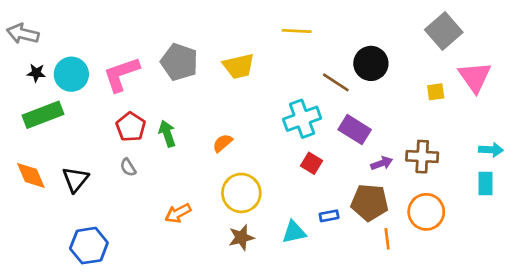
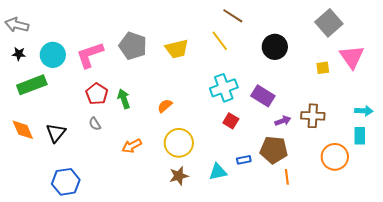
yellow line: (297, 31) -> (220, 41), moved, turned 50
black star: (36, 73) -> (19, 54), moved
brown line: (336, 82) -> (233, 16), moved
orange circle: (426, 212) -> (335, 157), moved
orange arrow: (178, 213) -> (132, 146), moved

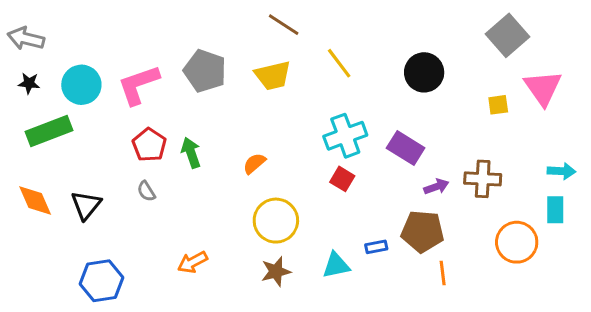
brown line: (233, 16) -> (284, 25), moved
red square: (231, 121) -> (342, 179), moved
orange arrow: (132, 146) -> (193, 262), moved

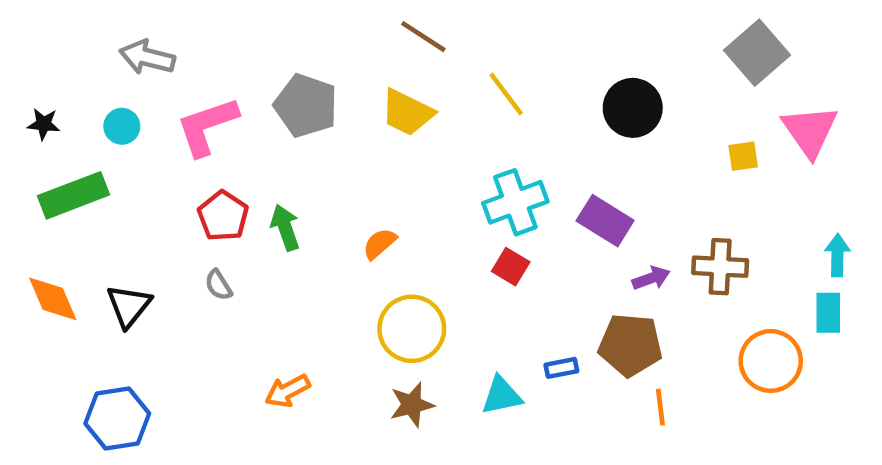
gray arrow: (26, 38) -> (147, 57), moved
yellow trapezoid: (273, 75) -> (407, 112), turned 39
cyan circle: (81, 85) -> (122, 126), size x0.6
cyan arrow: (561, 171) -> (837, 255), turned -92
blue hexagon: (101, 281) -> (117, 419), moved

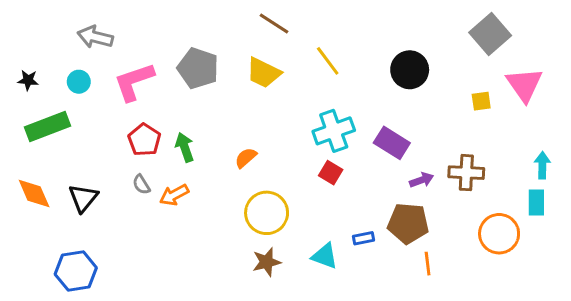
orange arrow: (288, 391) -> (174, 195), moved
cyan triangle: (502, 396) -> (325, 256), turned 32

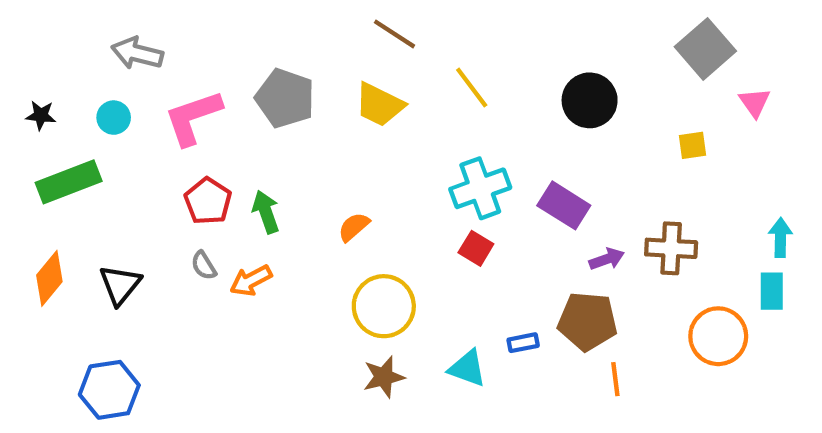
pink triangle: (524, 85) -> (755, 103), moved, size x0.6
orange diamond: (34, 193) -> (49, 278), turned 63

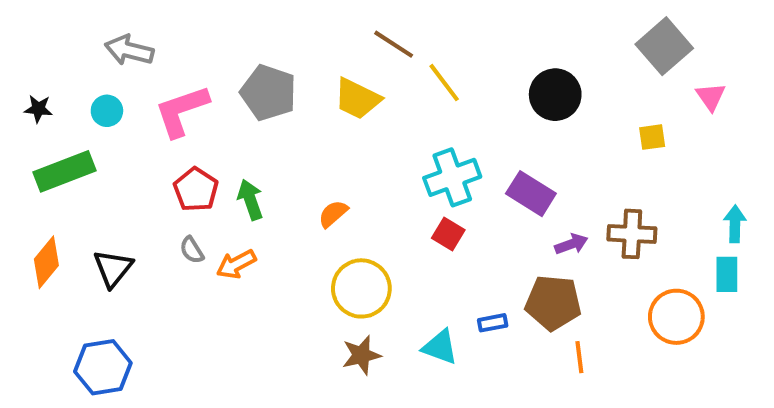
brown line: (394, 34) -> (394, 44), moved

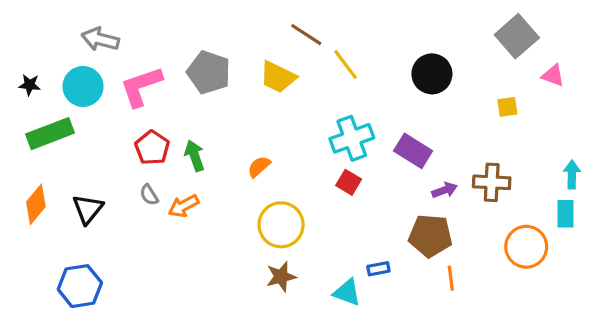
pink triangle: (711, 97) -> (553, 75), turned -35
cyan circle: (107, 111) -> (83, 86), size x1.6
blue rectangle: (493, 323) -> (378, 269), moved
cyan triangle: (440, 347) -> (347, 292), moved

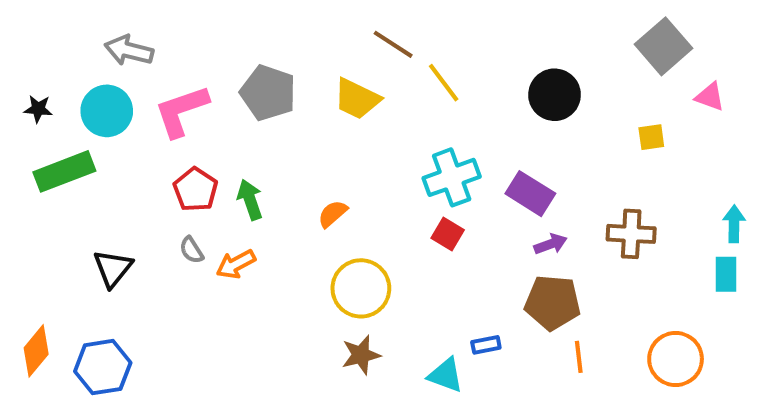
purple arrow: (444, 190) -> (550, 244), moved
orange diamond: (36, 204) -> (36, 351), moved
orange circle: (526, 247) -> (676, 359), moved

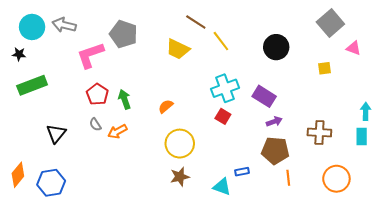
gray pentagon: (268, 93) -> (123, 34), moved
cyan circle: (107, 111) -> (32, 27), moved
brown cross: (631, 234) -> (319, 132), moved

